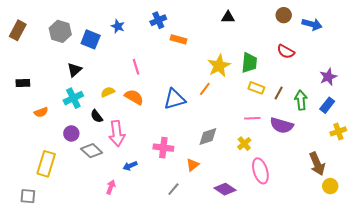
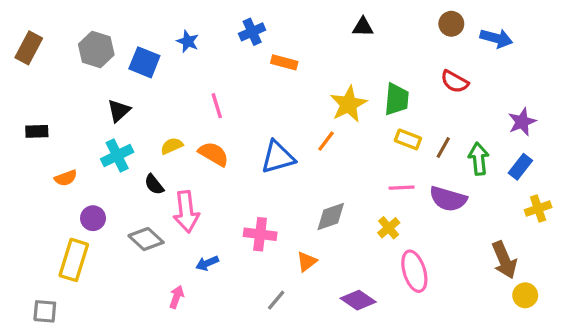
purple circle: (71, 133) -> (93, 218), moved

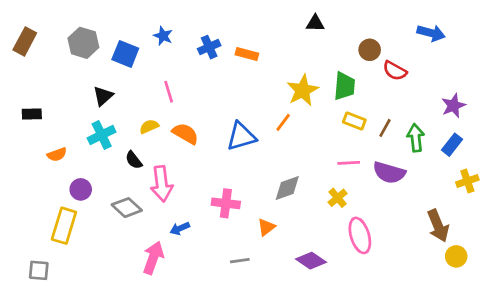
brown circle: (451, 24) -> (370, 50), moved
blue cross: (252, 32) -> (209, 47), moved
pink line: (217, 106) -> (169, 92), moved
pink arrow: (177, 297) -> (153, 258), size x1.6
gray line: (276, 300) -> (240, 261), turned 42

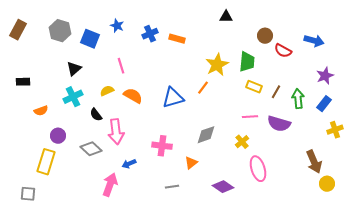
blue arrow: (431, 33) -> (314, 41), moved

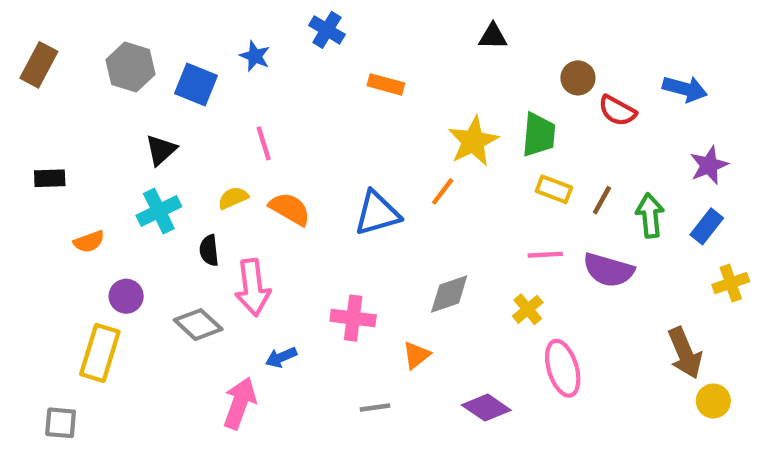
blue cross: (150, 34) -> (327, 30), moved, turned -35
black semicircle: (96, 115) -> (209, 250), turned 32

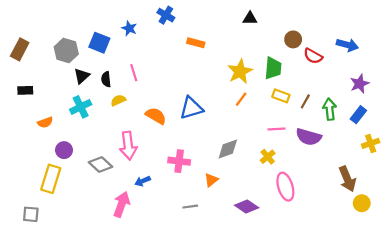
brown rectangle: (39, 65) -> (20, 49), moved
gray hexagon: (130, 67) -> (66, 50), moved
orange line: (443, 191) -> (241, 99), moved
orange semicircle: (290, 209) -> (156, 116), moved
black semicircle: (209, 250) -> (106, 79), moved

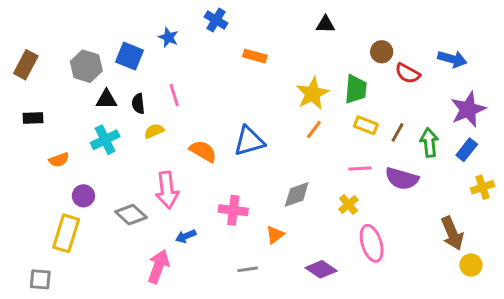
black triangle: (82, 76) -> (106, 99), turned 42
purple star: (360, 84) -> (468, 109), size x1.4

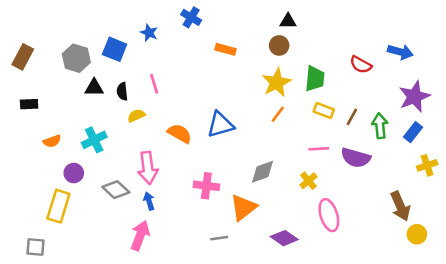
brown circle: (382, 52) -> (279, 45), moved
cyan cross: (105, 140) -> (94, 140), moved
orange triangle: (275, 235) -> (243, 207), size x1.6
blue arrow: (186, 236) -> (149, 201), moved, turned 96

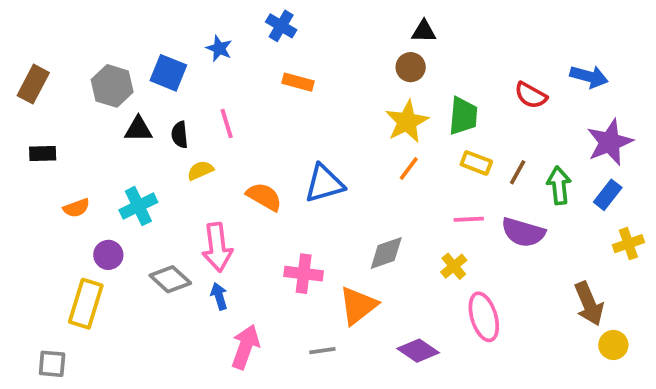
orange rectangle: (226, 49) -> (298, 82), moved
pink arrow: (140, 236) -> (245, 347), moved

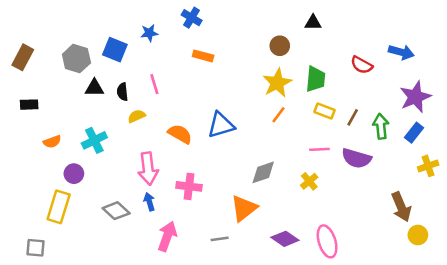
black triangle: (424, 31) -> (313, 23), moved
blue star: (219, 48) -> (149, 33), turned -30
pink cross: (304, 274) -> (189, 186), moved
gray diamond: (170, 279) -> (116, 211), moved
pink ellipse: (484, 317) -> (327, 241), moved

